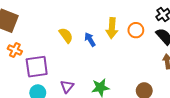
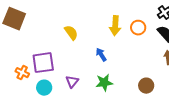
blue arrow: (90, 40) -> (101, 55), moved
orange cross: (15, 50) -> (22, 73), moved

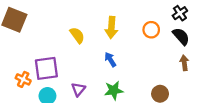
yellow arrow: (115, 26) -> (111, 28), moved

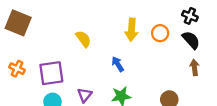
black cross: (180, 13) -> (190, 16), turned -32
yellow arrow: (111, 28) -> (131, 30), moved
orange cross: (23, 79) -> (17, 69), moved

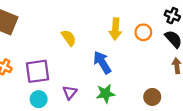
blue arrow: (118, 64) -> (102, 62), size x1.5

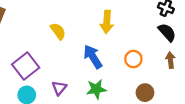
orange circle: (143, 32) -> (133, 59), moved
purple square: (37, 71) -> (26, 66), turned -30

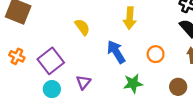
green star: (96, 89) -> (133, 83), moved
brown circle: (145, 93) -> (178, 87), moved

